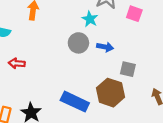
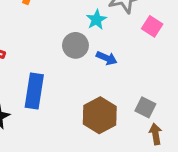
gray square: (128, 69) -> (145, 107), moved
blue rectangle: (75, 102) -> (34, 91), moved, turned 60

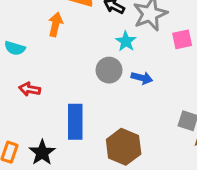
pink square: (152, 26) -> (182, 39), turned -36
brown hexagon: (100, 115) -> (124, 147), moved

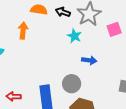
gray circle: (109, 70) -> (72, 84), moved
red arrow: (30, 89) -> (14, 97), moved

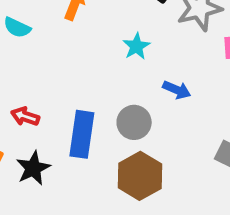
cyan star: (74, 36) -> (136, 46), moved

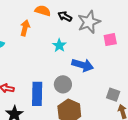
blue arrow: (177, 90) -> (83, 65), size x1.5

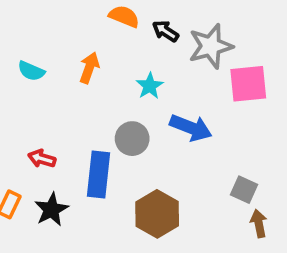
orange arrow: (25, 28) -> (89, 68), moved
pink square: (110, 40) -> (248, 84), size x1.5
gray circle: (63, 84) -> (132, 139), moved

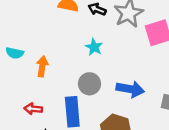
orange arrow: (89, 68) -> (42, 66), moved
blue arrow: (191, 128) -> (130, 89), moved

